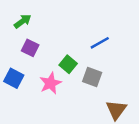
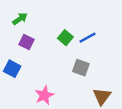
green square: (68, 64) -> (65, 38), moved
pink star: (50, 83) -> (44, 95), moved

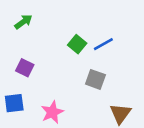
purple square: (27, 42) -> (25, 68), moved
blue square: (12, 69) -> (14, 103), moved, turned -35

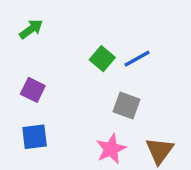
blue square: (14, 103) -> (35, 137), moved
pink star: (52, 112) -> (111, 149), moved

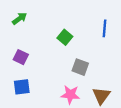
blue line: (137, 59) -> (105, 28), moved, turned -56
pink star: (111, 149) -> (70, 95), turned 30

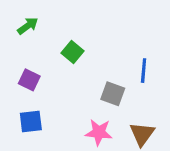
blue line: (105, 28) -> (144, 71), moved
green square: (65, 37) -> (73, 52), moved

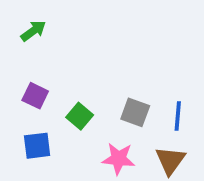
green square: (73, 52) -> (80, 116), moved
blue line: (144, 71) -> (178, 116), moved

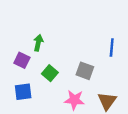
green arrow: (33, 31) -> (38, 43), moved, turned -42
blue line: (178, 116) -> (112, 47), moved

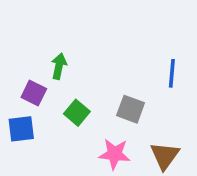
blue square: (23, 92) -> (21, 129), moved

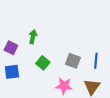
blue line: (172, 73) -> (96, 61), moved
purple square: (34, 93) -> (11, 48), moved

